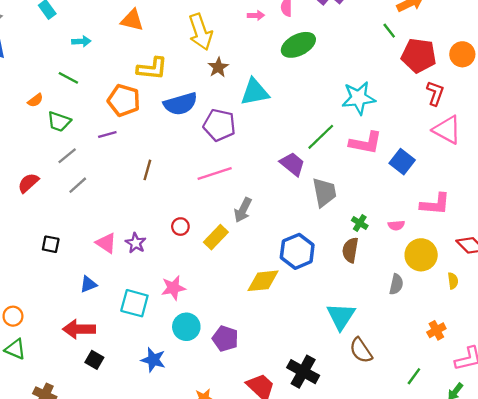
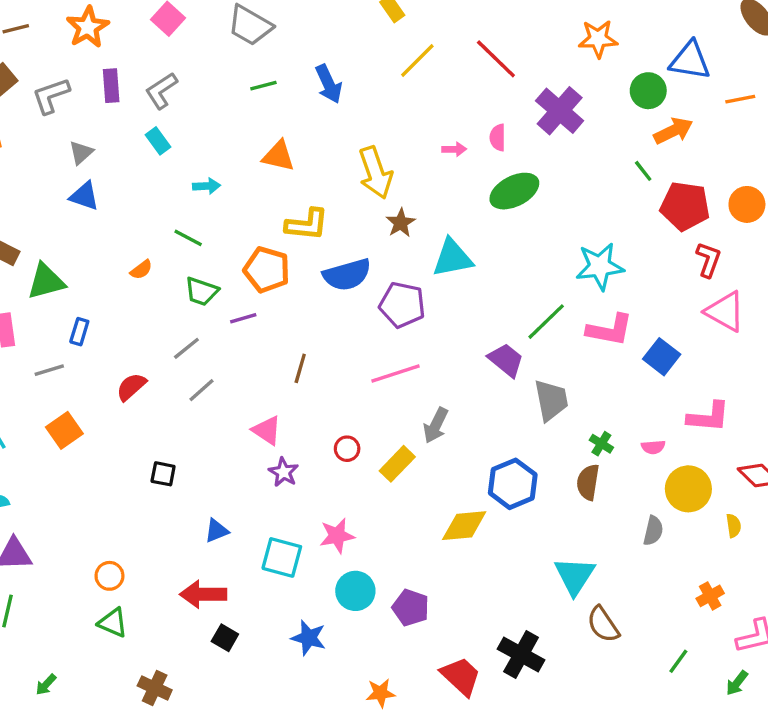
green trapezoid: (59, 122) -> (201, 291), moved
pink triangle: (106, 243) -> (267, 430), moved

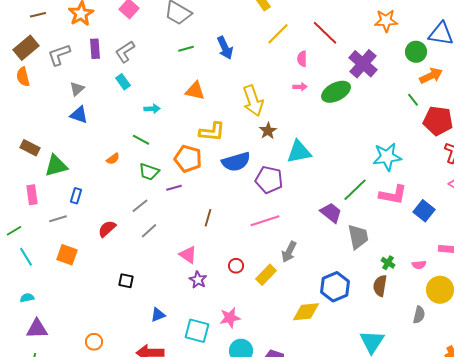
pink semicircle: (498, 138) -> (302, 59), moved
green ellipse: (514, 191) -> (336, 92), moved
orange square: (64, 430) -> (67, 255), turned -35

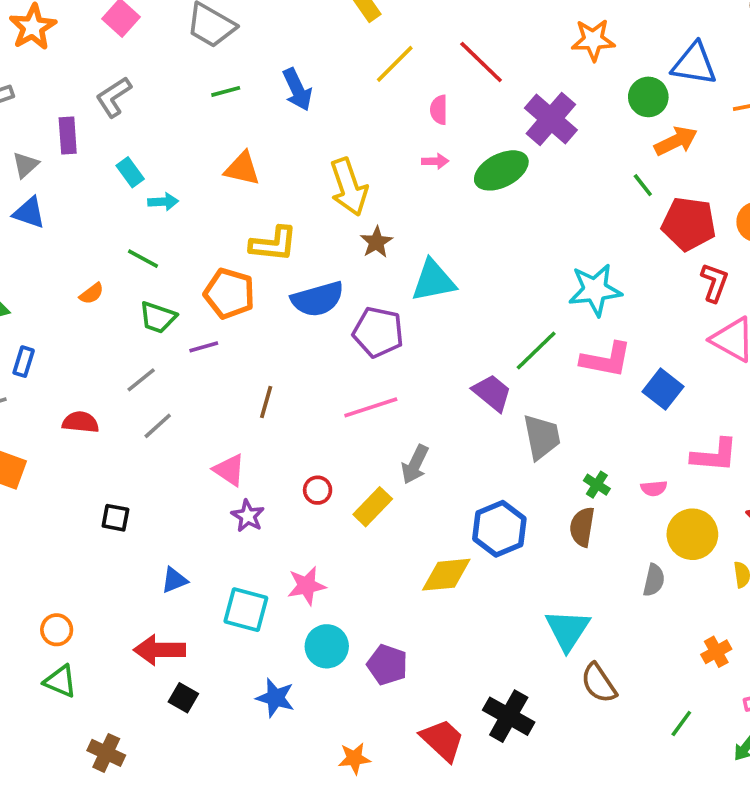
purple rectangle: (95, 49) -> (68, 136), moved
cyan rectangle: (123, 82) -> (130, 172), moved
red semicircle: (107, 229) -> (81, 422), turned 48

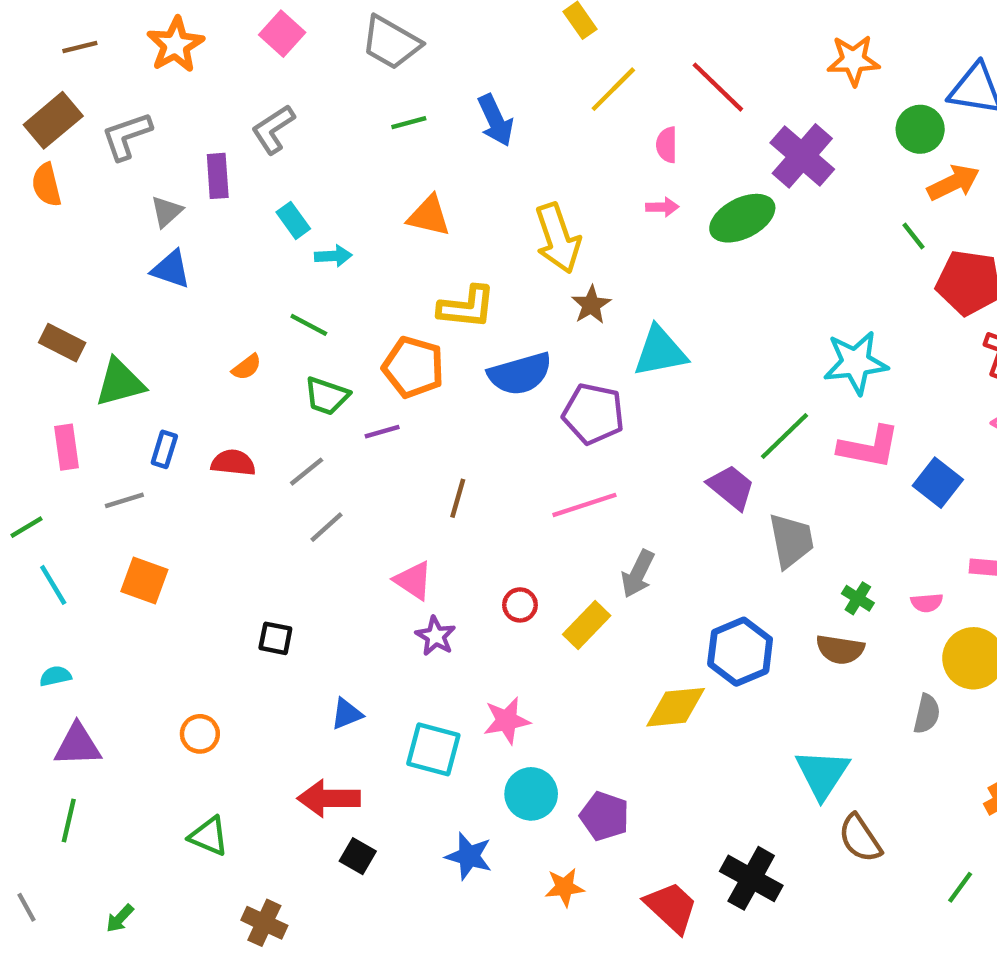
red semicircle: (81, 422) -> (233, 463), moved
brown semicircle: (582, 527) -> (840, 649), turned -90
orange circle: (57, 630) -> (200, 734), moved
orange star: (354, 758) -> (564, 887), moved

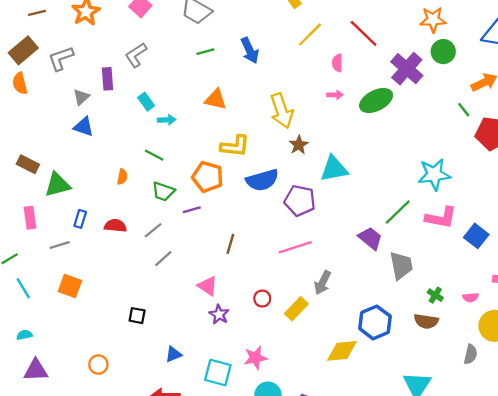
green circle: (920, 129) -> (443, 52), moved
orange semicircle: (247, 367) -> (122, 177), turned -42

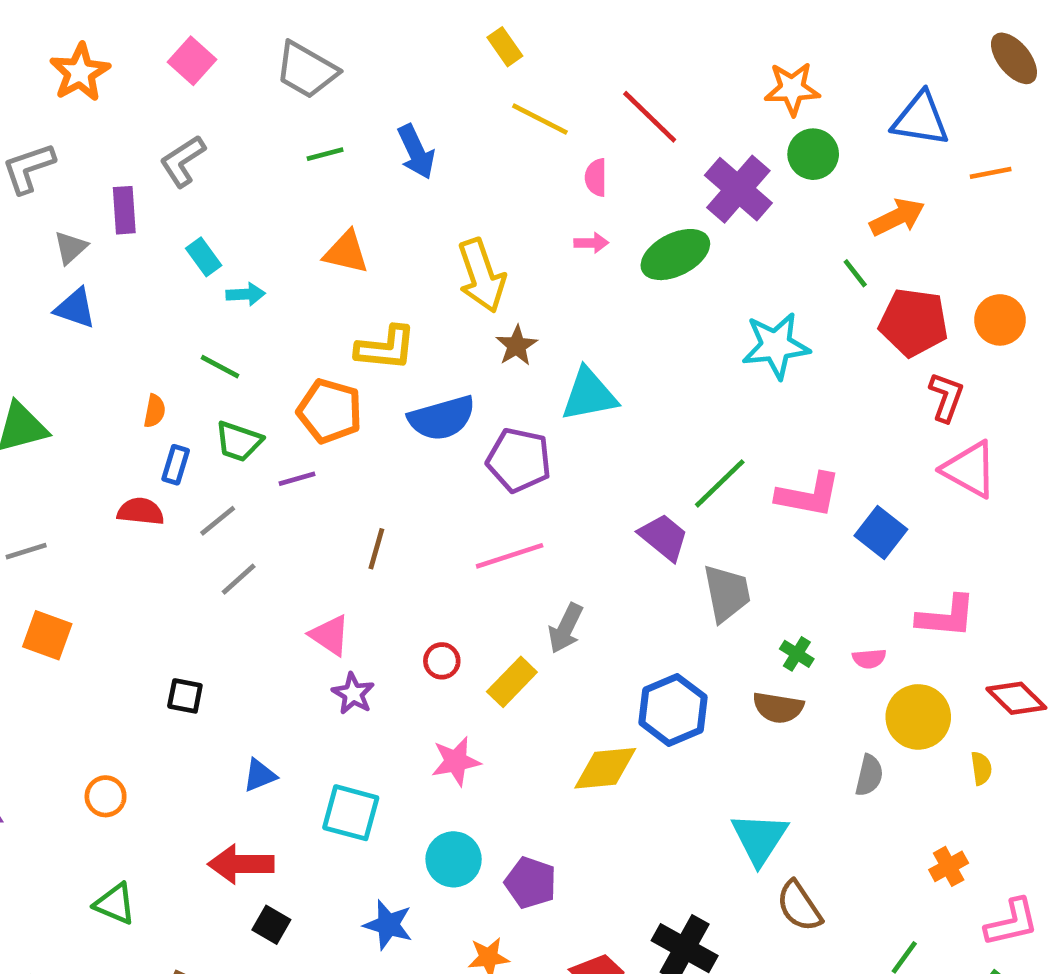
yellow line: (310, 34) -> (540, 119), turned 72
cyan star: (434, 174) -> (776, 346), moved
blue rectangle: (80, 219) -> (176, 465), moved
pink star: (255, 358) -> (456, 761), moved

